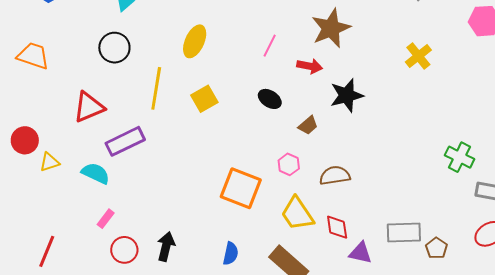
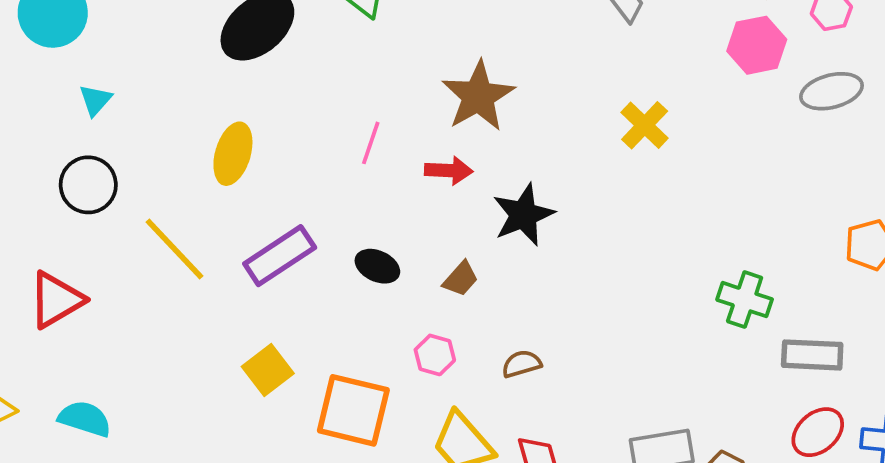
yellow line: (156, 88) -> (174, 249), turned -45
yellow square: (204, 99) -> (268, 370), moved
black ellipse: (270, 99) -> (377, 266), moved
purple rectangle: (125, 141) -> (280, 256), moved
brown semicircle: (335, 176) -> (522, 364), size x0.7

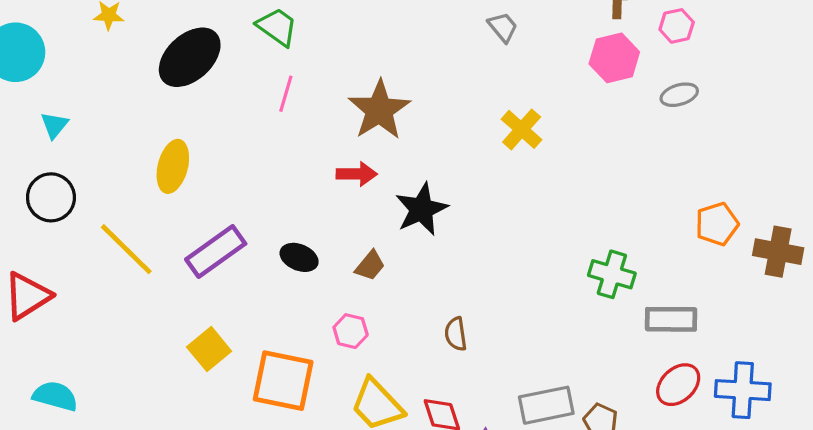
gray ellipse: (832, 91) -> (679, 95), size x0.7
pink line: (371, 143) -> (286, 94), moved
brown semicircle: (522, 364) -> (456, 334), moved, turned -80

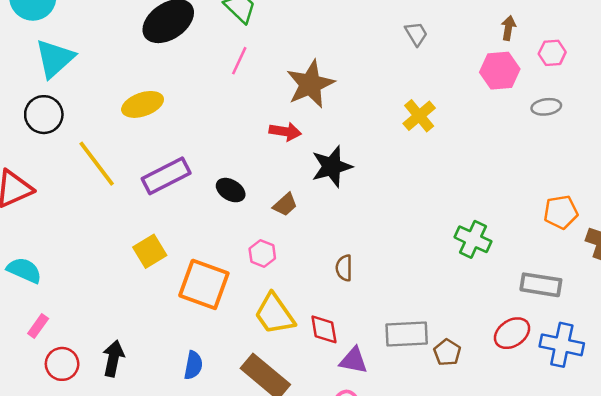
cyan triangle: (54, 125) -> (55, 58), size x1.8
yellow ellipse: (173, 166) -> (143, 104), turned 48
gray rectangle: (671, 319) -> (541, 285), moved

